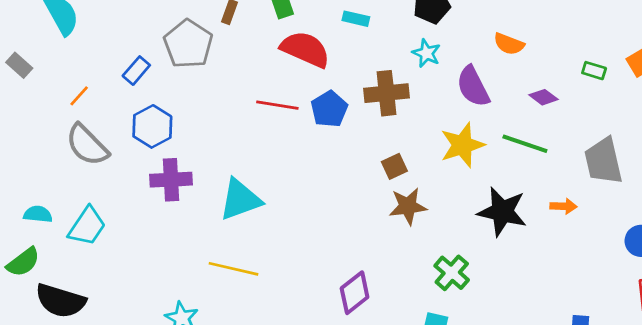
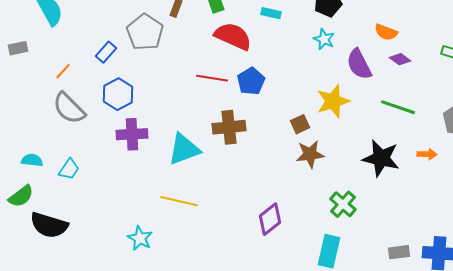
gray rectangle: (19, 65) -> (18, 48), turned -54
brown cross: (387, 93) -> (229, 127), moved
purple diamond: (544, 97) -> (400, 59), moved
yellow star: (462, 145) -> (333, 101), moved
cyan trapezoid: (87, 226) -> (69, 169), size x0.7

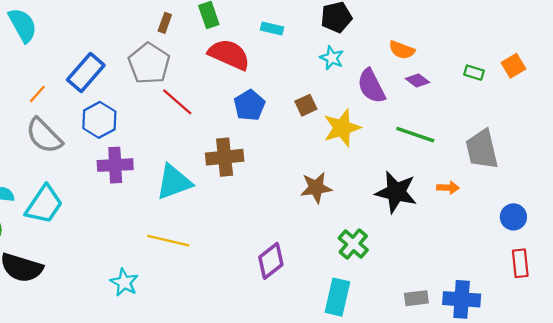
gray pentagon: (145, 32) -> (149, 63), moved
blue rectangle: (106, 52) -> (86, 73), size x1.6
red line: (212, 78) -> (177, 102), moved, turned 32
brown square: (300, 124) -> (306, 105), moved
cyan trapezoid: (69, 169) -> (44, 205), size x1.6

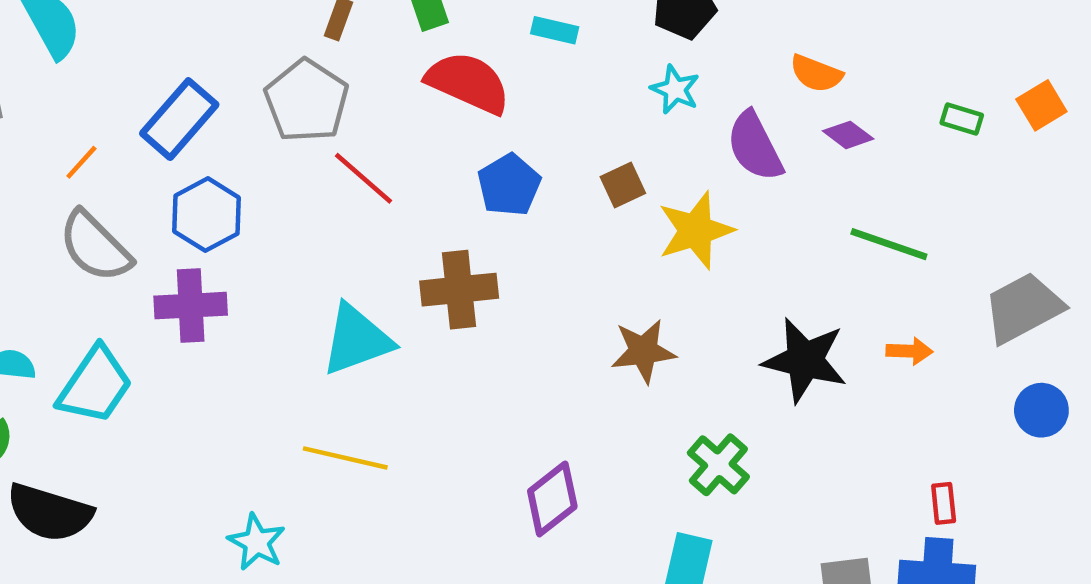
green line: (415, 135) -> (889, 244), moved
gray trapezoid: (482, 149) -> (1023, 308), moved, turned 75
purple cross: (115, 165) -> (191, 306), moved
red rectangle: (520, 263) -> (944, 503), moved, size x0.7

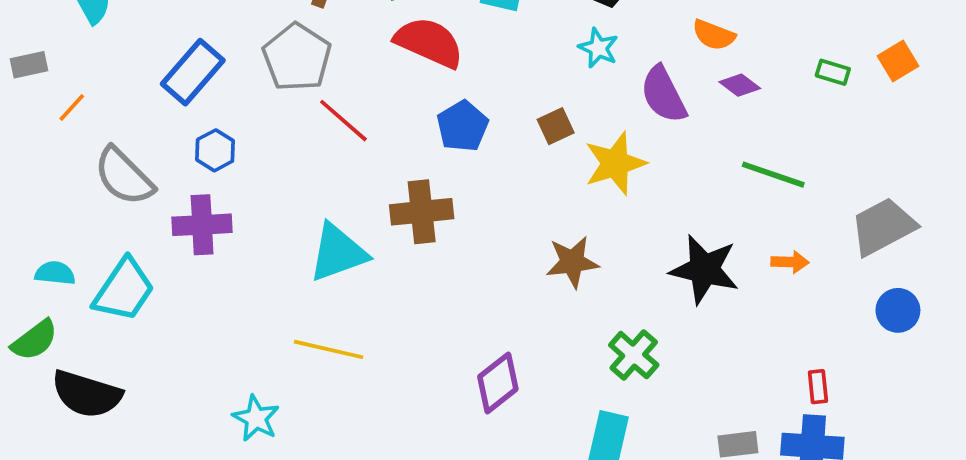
orange line: (81, 162) -> (72, 108), moved
blue hexagon: (207, 215) -> (215, 150), size x0.7

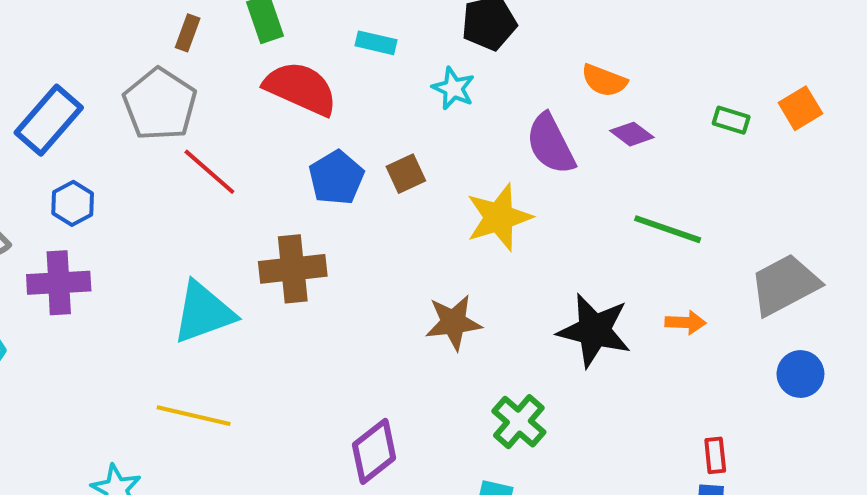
cyan star: (598, 48) -> (453, 88), moved
brown square: (556, 126) -> (406, 174), moved

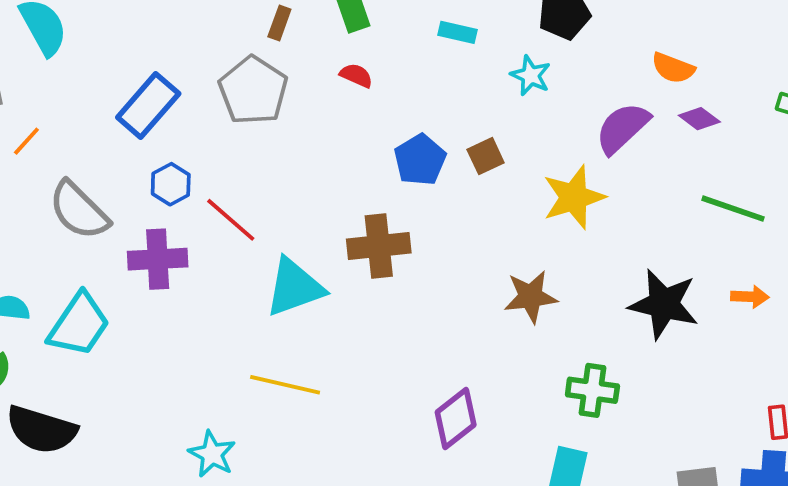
red semicircle: (301, 88) -> (356, 75), moved, size x0.5
purple semicircle: (551, 144) -> (622, 128), turned 74
red line: (209, 172) -> (231, 220), moved
green cross: (519, 422) -> (592, 390), turned -33

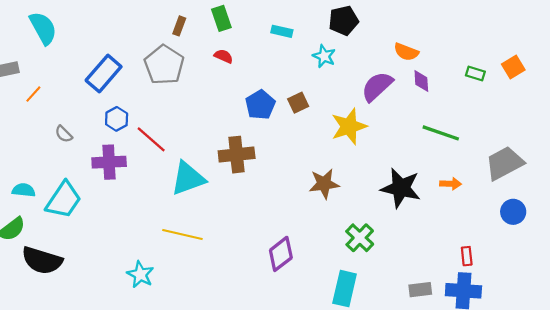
purple diamond: (699, 119) -> (421, 81), turned 50
gray semicircle: (79, 210) -> (64, 134), size x0.5
green cross: (592, 390) -> (360, 238), turned 36

